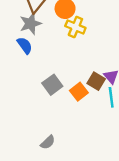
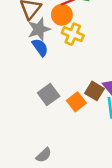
gray star: (30, 24) -> (39, 29), moved
blue semicircle: (25, 45) -> (40, 47), moved

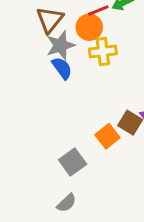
yellow cross: (73, 34) -> (103, 51), turned -30
gray square: (49, 95) -> (73, 162), moved

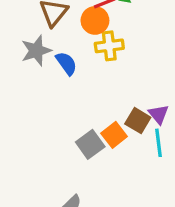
gray star: (60, 45) -> (36, 51), moved
gray square: (73, 162) -> (90, 144), moved

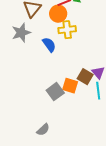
blue semicircle: (66, 63) -> (49, 45), moved
orange square: (114, 135) -> (70, 86), turned -35

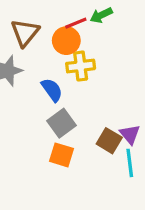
orange square: (70, 86) -> (62, 155), moved
gray square: (55, 92) -> (62, 123), moved

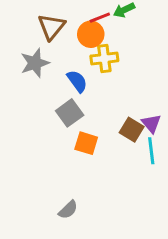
gray square: (62, 123) -> (70, 113), moved

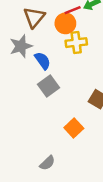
blue semicircle: (77, 81) -> (43, 61), moved
orange square: (86, 143) -> (74, 128), moved, turned 30

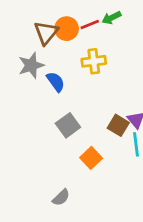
orange circle: (65, 23) -> (67, 29), moved
gray square: (49, 86) -> (68, 125), moved

